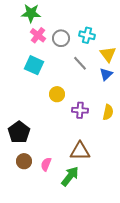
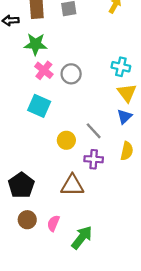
cyan cross: (87, 35) -> (121, 67), moved
gray line: (80, 63) -> (94, 131), moved
yellow semicircle: (108, 112) -> (127, 151), moved
brown triangle: (80, 151) -> (72, 185), moved

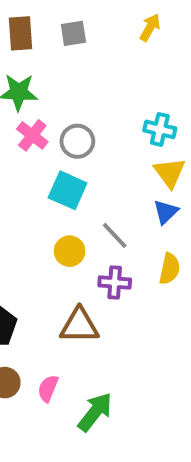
cyan square: (39, 106) -> (68, 190), moved

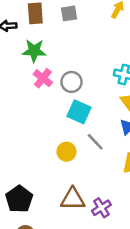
cyan square: (68, 190) -> (79, 112), moved
purple cross: (115, 282) -> (101, 208), moved, turned -36

